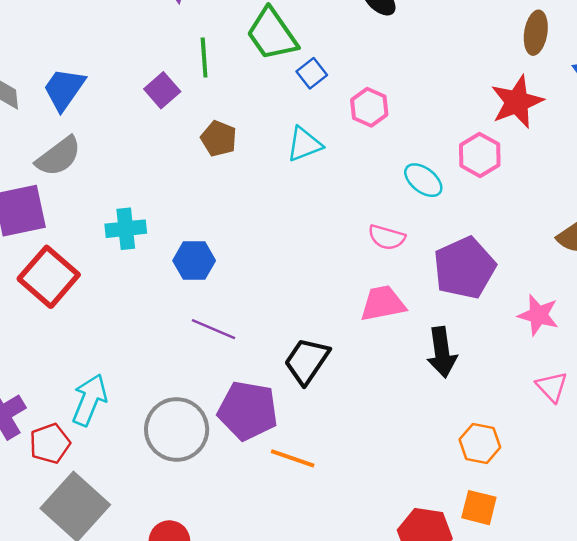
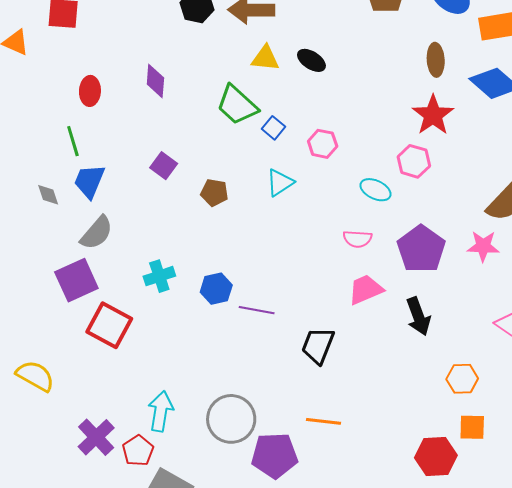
green line: (204, 58) -> (73, 141), moved
pink star: (538, 315) -> (483, 246), moved
purple line: (213, 329) -> (257, 310), moved
purple pentagon: (248, 411) -> (275, 455), moved

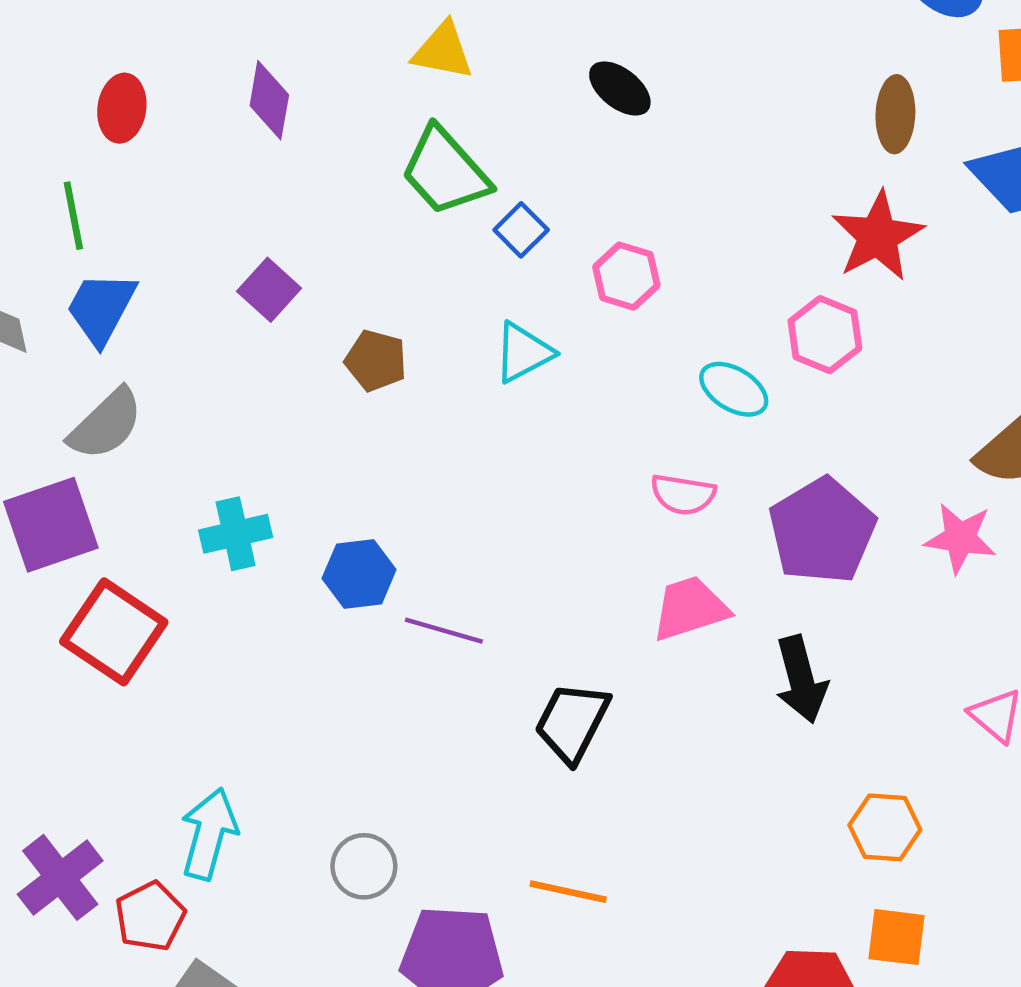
yellow triangle: (265, 58) -> (443, 51), moved
gray circle: (231, 419) -> (364, 866), size x0.6

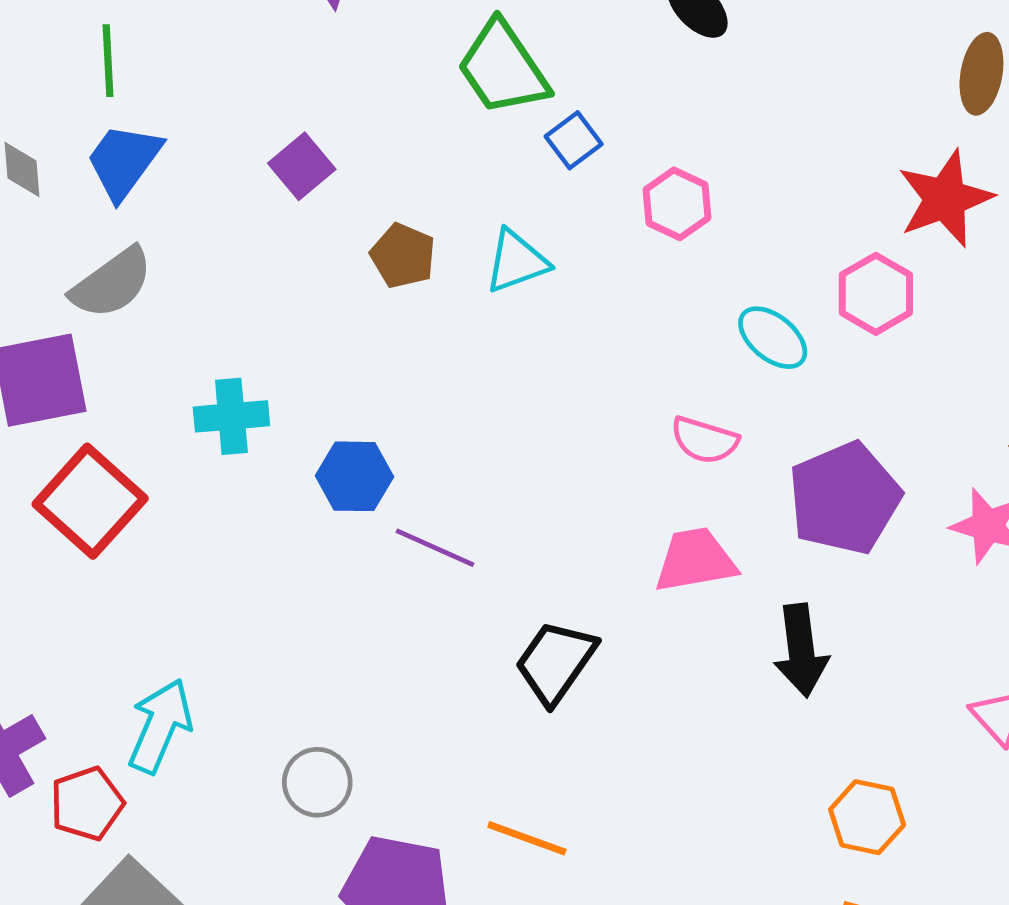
cyan triangle: (523, 353) -> (516, 261), moved

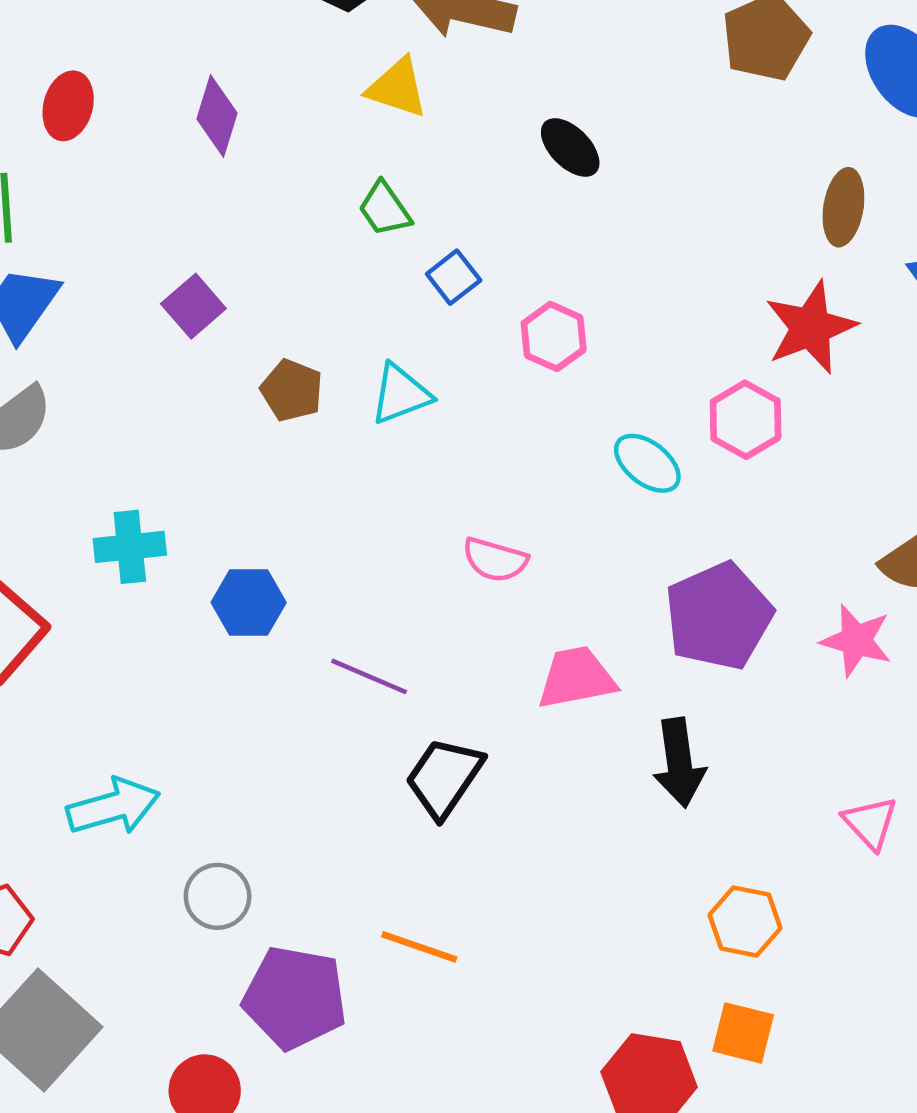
green trapezoid: (503, 68) -> (385, 209), size x0.6
pink semicircle: (704, 440) -> (495, 560), moved
purple line: (435, 548) -> (369, 676), moved
cyan arrow: (160, 726) -> (113, 807), moved, turned 52

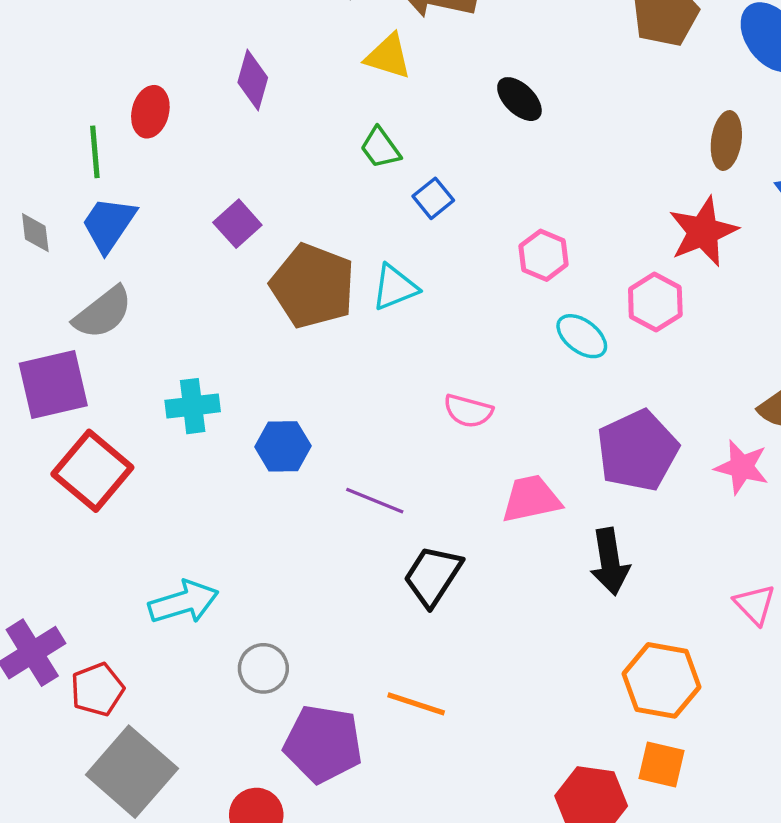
red ellipse: (68, 106) -> (150, 112), moved
pink hexagon: (554, 336) -> (544, 255), moved
brown pentagon: (292, 390) -> (313, 286), size x1.8
orange hexagon: (745, 921) -> (662, 680), size x1.4

